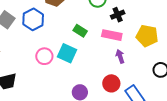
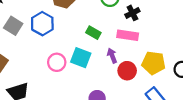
yellow pentagon: (147, 36) -> (154, 63), moved
purple arrow: (120, 56) -> (112, 56), moved
red circle: (111, 83) -> (127, 71), moved

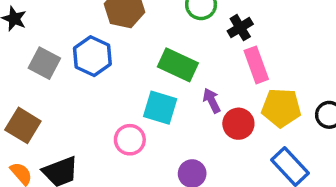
green rectangle: (93, 33) -> (178, 65), size x1.5
pink rectangle: (128, 35) -> (256, 65), moved, turned 66
pink circle: (57, 62) -> (130, 140), moved

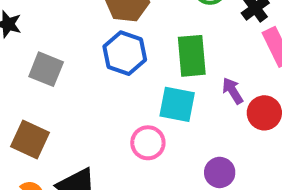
blue hexagon: (92, 56) -> (125, 53), moved
green rectangle: (178, 65) -> (192, 56), turned 66

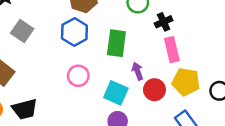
cyan square: (177, 104) -> (116, 93), moved
pink circle: (148, 143) -> (78, 76), moved

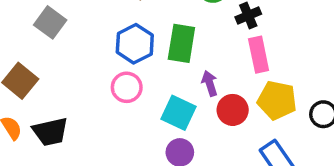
blue hexagon: (74, 32) -> (135, 44), moved

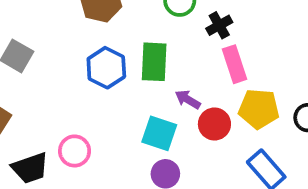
purple arrow: (210, 83) -> (188, 99), turned -35
pink circle: (127, 87) -> (75, 151), moved

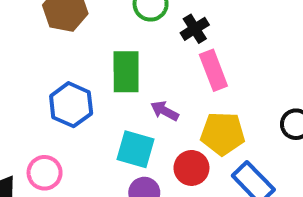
blue hexagon: (106, 68) -> (71, 105), moved
yellow pentagon: (259, 109) -> (223, 134), moved
red circle: (214, 124) -> (191, 168), moved

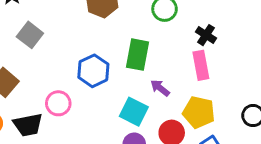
black cross: (195, 29) -> (206, 35), moved, turned -36
pink circle: (45, 173) -> (58, 103), moved

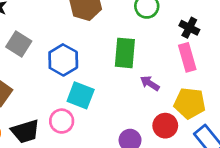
blue hexagon: (93, 71) -> (63, 60), moved
pink circle: (58, 103) -> (62, 121), moved
cyan square: (134, 112) -> (81, 95), moved

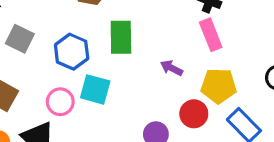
green rectangle: (125, 53) -> (121, 37), moved
pink circle: (62, 121) -> (60, 102), moved

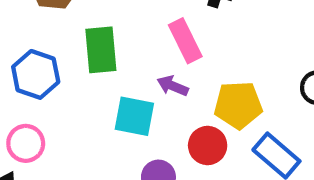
pink rectangle: (211, 35) -> (185, 41), moved
cyan square: (95, 89) -> (134, 116), moved

